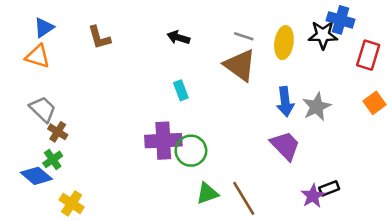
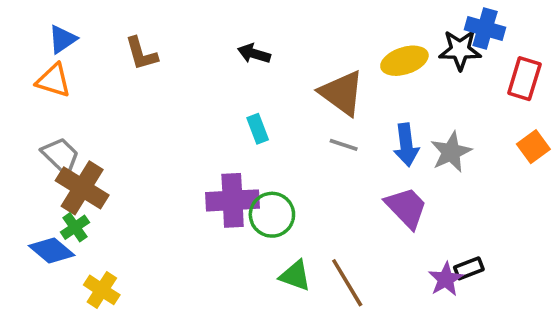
gray line: (244, 36) -> (344, 145), moved
yellow ellipse: (284, 43) -> (404, 61), turned 64
brown cross: (58, 132) -> (82, 188), size x1.8
green triangle: (207, 193) -> (295, 276), turned 40

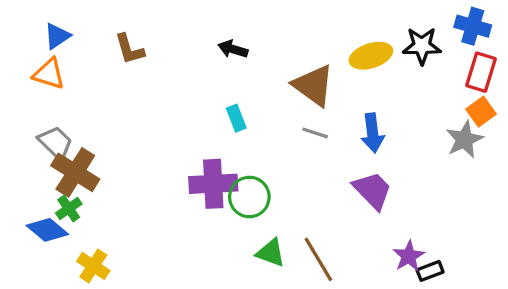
blue cross: (485, 28) -> (473, 26), moved
orange square: (533, 147) -> (481, 112), moved
gray star: (451, 152) -> (465, 139), moved
black rectangle: (469, 268) -> (430, 271), moved

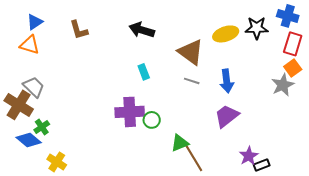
black arrow: (233, 49) -> (142, 30), size x1.4
brown cross: (75, 172) -> (19, 105), moved
purple trapezoid: (373, 190) -> (227, 116), turned -84
green circle: (249, 197) -> (152, 120), size x0.7
green triangle: (271, 253) -> (180, 143), moved, turned -42

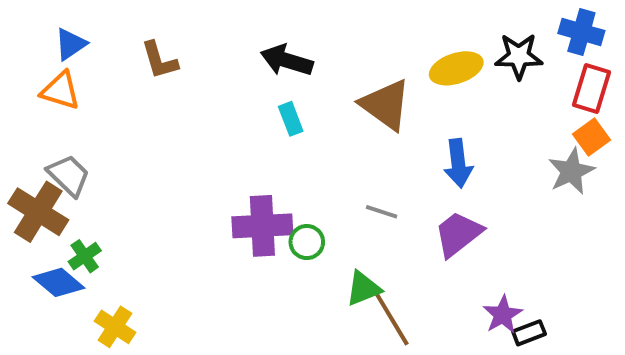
cyan rectangle: (144, 72) -> (291, 119), moved
gray line: (192, 81) -> (382, 212), moved

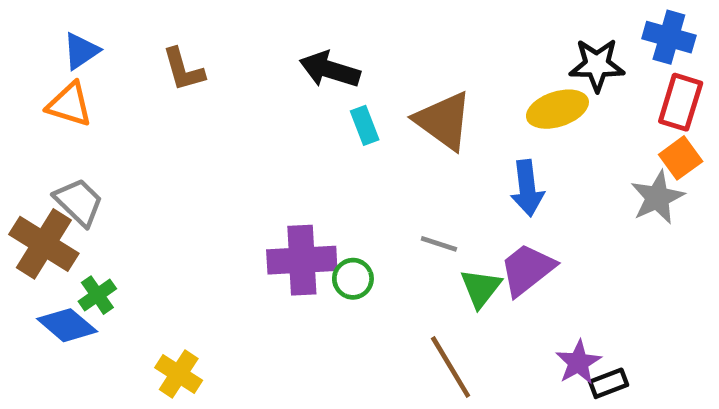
yellow ellipse: (456, 68) -> (557, 109), moved
cyan rectangle: (291, 119) -> (365, 125), moved
green triangle: (363, 288) -> (481, 288), moved, turned -30
yellow cross: (115, 327) -> (179, 374), moved

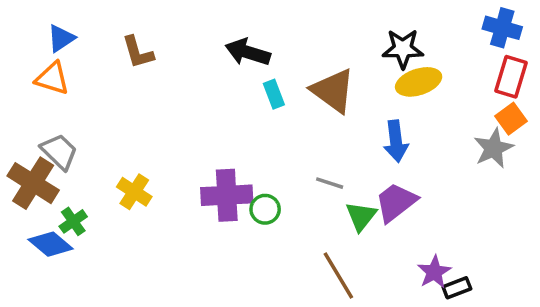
black star: (597, 65) -> (403, 49), moved
yellow cross: (179, 374) -> (134, 192), moved

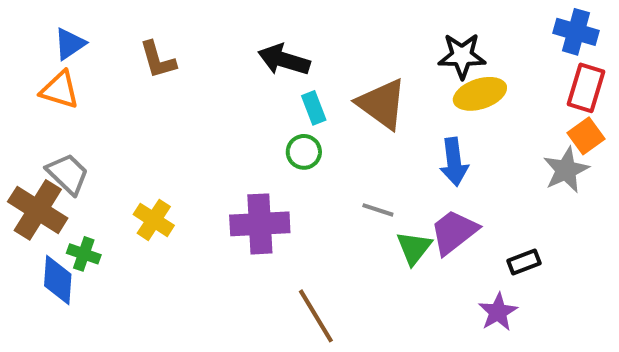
green circle: (265, 209) -> (304, 152), moved
green cross: (73, 221) -> (84, 254), turned -36
blue diamond: (51, 244) -> (58, 280), turned 54
brown line: (338, 275) -> (316, 316), moved
black rectangle: (457, 288) -> (524, 262), moved

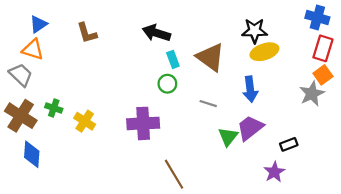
gray trapezoid: (68, 174) -> (21, 75), moved
gray line: (378, 210) -> (208, 104), moved
green cross: (84, 254) -> (54, 108), moved

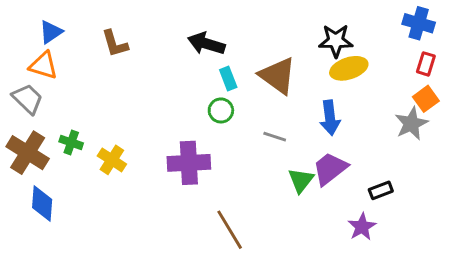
red rectangle: (323, 48) -> (426, 64), size x0.7

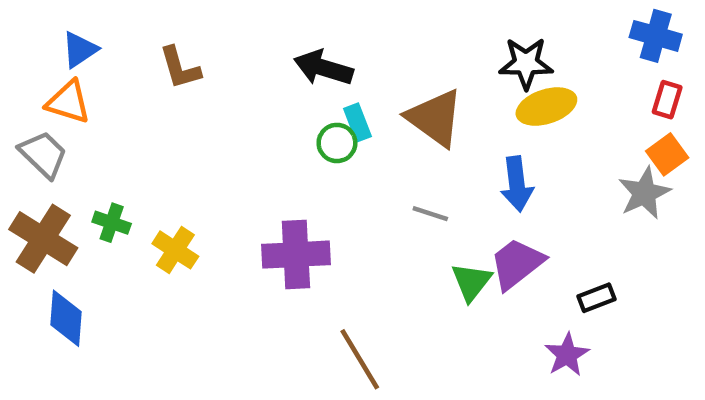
green circle: (221, 110) -> (337, 143), moved

